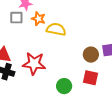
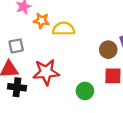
gray square: (16, 18) -> (16, 46), moved

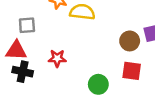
red star: (46, 72) -> (57, 58), size x0.6

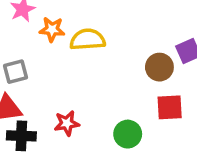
red star: (57, 58) -> (67, 123), moved

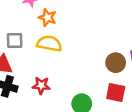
yellow semicircle: (88, 40) -> (49, 44), moved

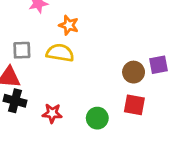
orange star: (47, 17) -> (69, 25), moved
red star: (41, 85) -> (52, 113), moved

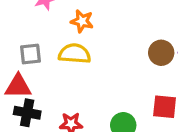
brown circle: (134, 72) -> (161, 53), moved

